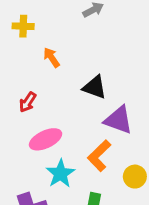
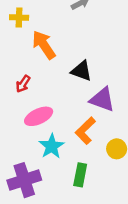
orange arrow: (51, 57) -> (44, 45), size x1.6

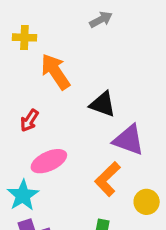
cyan star: (52, 146) -> (23, 195), moved

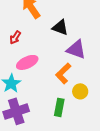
yellow circle: (147, 202) -> (80, 91), moved

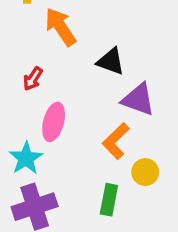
pink ellipse: (27, 62) -> (54, 122), turned -50

